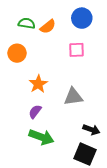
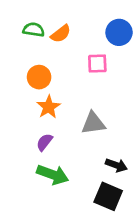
blue circle: (82, 18) -> (119, 32), moved
orange circle: (17, 53) -> (39, 77), moved

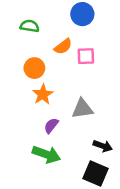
blue circle: (119, 32) -> (82, 14), moved
orange semicircle: (61, 34) -> (63, 46), moved
purple semicircle: (44, 142) -> (51, 126), moved

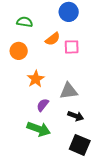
orange circle: (34, 68) -> (19, 51), moved
black arrow: (103, 146) -> (76, 116), moved

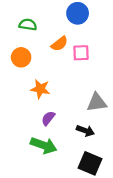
orange star: (36, 79) -> (40, 89), turned -30
gray triangle: (69, 91) -> (97, 102), moved

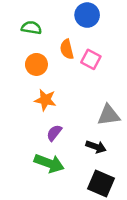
orange semicircle: (59, 44) -> (67, 49), turned 114
pink square: (81, 53) -> (91, 59), turned 30
orange circle: (21, 57) -> (36, 64), moved

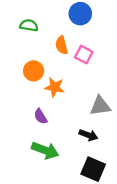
orange circle: (36, 64) -> (34, 71), moved
orange star: (45, 100) -> (55, 87), moved
purple semicircle: (54, 133) -> (41, 116), moved, turned -70

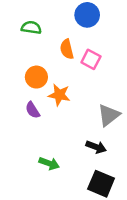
gray triangle: (100, 106) -> (109, 115), turned -30
purple semicircle: (41, 116) -> (33, 110), moved
green arrow: (45, 150) -> (49, 163), size x0.7

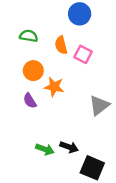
green semicircle: (31, 28) -> (29, 36), moved
black arrow: (96, 147) -> (69, 147), moved

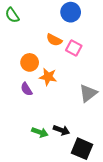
green semicircle: (29, 36) -> (12, 15), moved, turned -133
orange semicircle: (61, 45) -> (54, 40), turned -49

